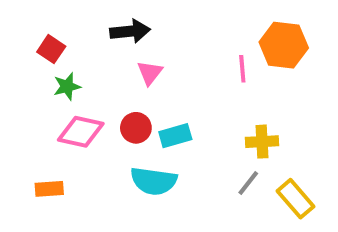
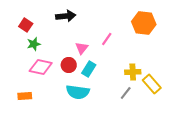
pink line: (242, 69) -> (107, 39), moved, turned 40
pink triangle: (150, 73) -> (82, 48), moved
cyan rectangle: (175, 136) -> (89, 69), turned -42
yellow rectangle: (295, 199) -> (152, 84), moved

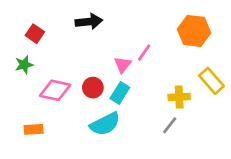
green star: (34, 44) -> (24, 65), moved
pink triangle: (82, 48) -> (123, 65), moved
yellow rectangle: (152, 84) -> (211, 81), moved
cyan semicircle: (78, 92) -> (105, 124), turned -35

